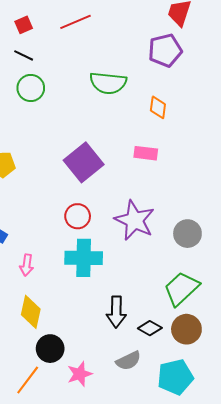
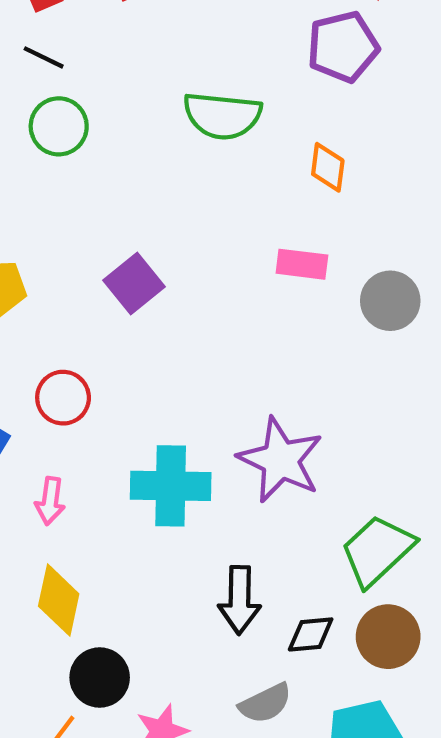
purple square: (84, 162) -> (134, 284), moved, size x0.7
red circle: (78, 216) -> (63, 398), moved
purple star: (135, 220) -> (280, 460), moved
gray circle: (187, 234) -> (390, 301), moved
black diamond: (150, 328) -> (311, 634), turned -35

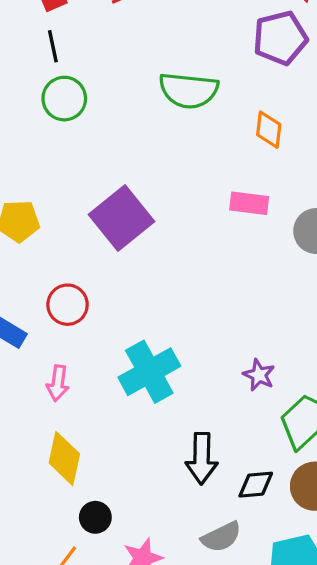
black line: (44, 57) -> (53, 46), turned 52
purple square: (134, 284) -> (122, 218), size x1.4
purple star: (280, 460) -> (259, 375), moved, size x0.5
cyan cross: (171, 486) -> (149, 372), turned -30
black circle: (100, 677) -> (95, 517), size x0.7

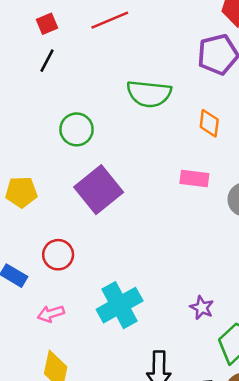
black line: (53, 46) -> (47, 61), turned 40
green circle: (64, 99) -> (77, 129), moved
pink arrow: (58, 383) -> (51, 314), turned 65

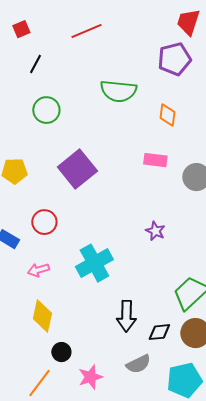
red square: (47, 24) -> (21, 29), moved
green circle: (77, 129) -> (46, 110), moved
purple star: (202, 308) -> (155, 231), moved

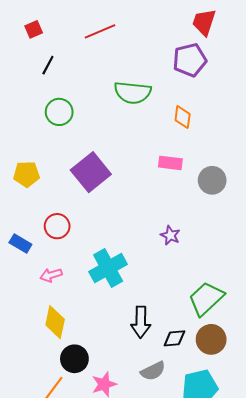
black circle: (61, 352) -> (74, 359), size x1.4

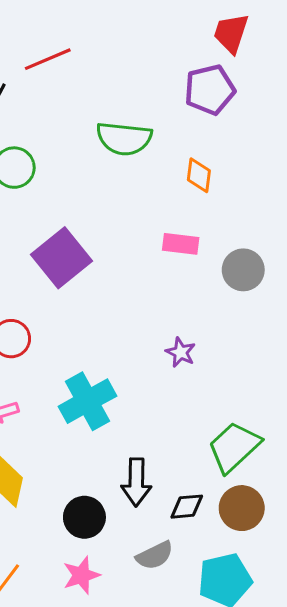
red line: (100, 31) -> (48, 59), moved
black circle: (74, 359) -> (84, 517), moved

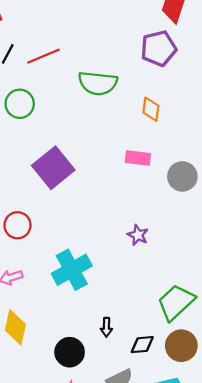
red line: (48, 59) -> (44, 56), moved
black arrow: (136, 482) -> (106, 327), size x0.6

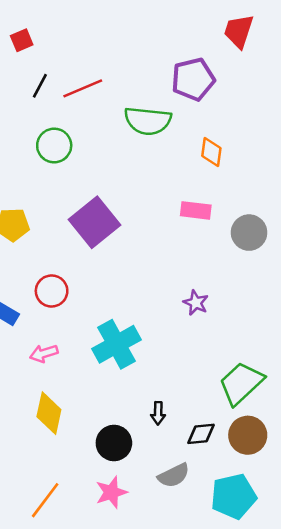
purple pentagon: (159, 48) -> (193, 79), moved

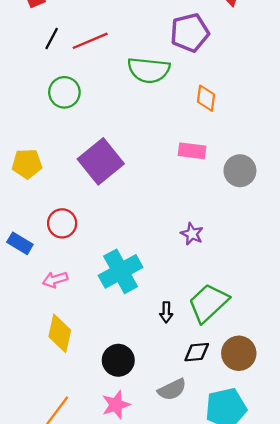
green trapezoid: (241, 383) -> (208, 303), moved
black arrow: (158, 413) -> (166, 312), moved

